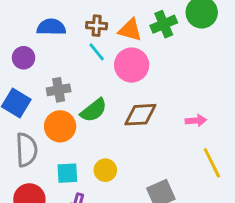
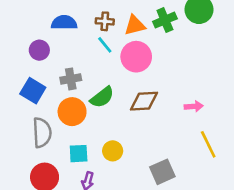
orange triangle: (130, 30) -> (135, 25), turned -30

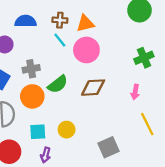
green cross: (165, 20) -> (144, 58), moved
pink arrow: (194, 106) -> (135, 92), turned 104

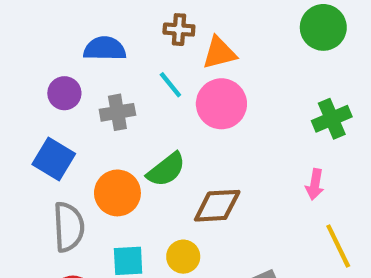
brown cross: (60, 20) -> (179, 30), moved
gray cross: (31, 69) -> (117, 112), moved
brown diamond: (93, 88) -> (217, 206), moved

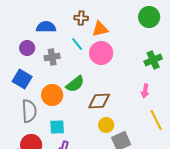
yellow circle: (183, 257) -> (106, 125), moved

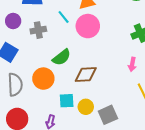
orange circle: (52, 95) -> (43, 79), moved
yellow circle: (106, 125) -> (86, 107), moved
cyan square: (57, 127) -> (67, 101), moved

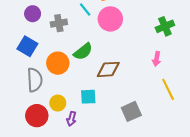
orange circle: (43, 79) -> (58, 63), moved
yellow circle: (86, 107) -> (58, 103), moved

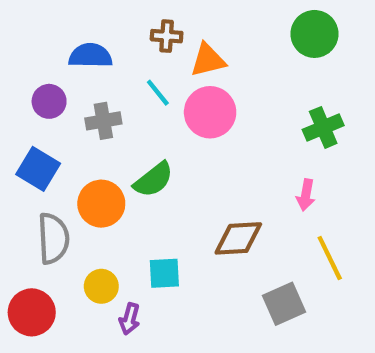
brown diamond: (108, 69) -> (238, 238), moved
gray square: (131, 111) -> (284, 304), moved
red circle: (37, 116) -> (32, 312), moved

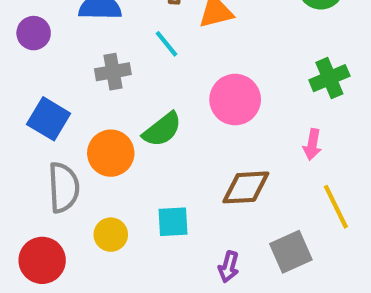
purple circle: (49, 101) -> (34, 33), moved
pink circle: (210, 112) -> (235, 100), moved
purple arrow: (130, 319) -> (229, 267), moved

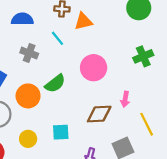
gray cross: (113, 72) -> (29, 53), turned 30
pink arrow: (312, 145) -> (125, 99), moved

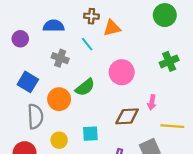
yellow line: (147, 124) -> (172, 126), turned -60

